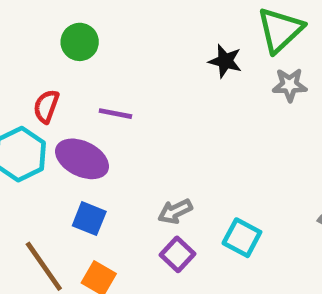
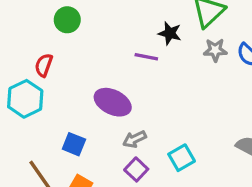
purple line: (115, 114) -> (146, 57), moved
purple ellipse: (82, 159) -> (113, 102), moved
cyan square: (242, 238) -> (182, 158), turned 32

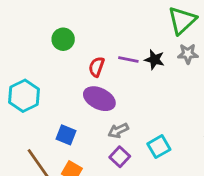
green circle: (67, 20) -> (63, 39), moved
black star: (170, 33) -> (154, 60), moved
red semicircle: (44, 65) -> (96, 67), moved

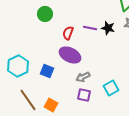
cyan hexagon: (24, 96) -> (18, 66), moved
blue square: (66, 135) -> (47, 71), moved
purple square: (120, 157) -> (84, 95), turned -32

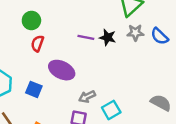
red semicircle: (68, 33) -> (37, 43), moved
gray arrow: (83, 77) -> (87, 97), moved

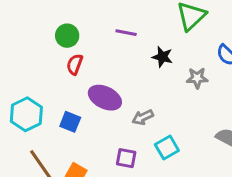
gray star: (135, 33) -> (197, 78), moved
purple line: (86, 37) -> (126, 33), moved
gray arrow: (87, 97) -> (143, 117), moved

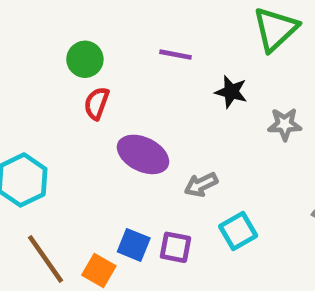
blue square: (70, 122) -> (134, 245), moved

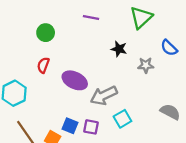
purple line: (175, 55) -> (91, 17), moved
red semicircle: (97, 103) -> (43, 65), moved
gray arrow: (201, 185) -> (104, 96), size x1.6

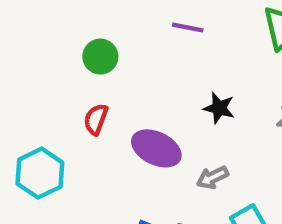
black star: (119, 49) -> (219, 108), moved
gray arrow: (104, 96) -> (212, 178), size x0.6

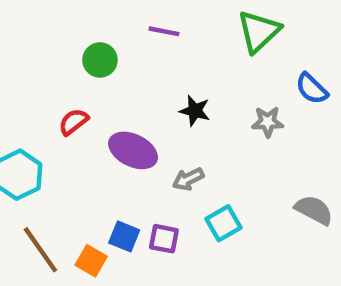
green circle: (100, 57) -> (100, 60), moved
red semicircle: (96, 119) -> (73, 122), turned 32

